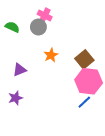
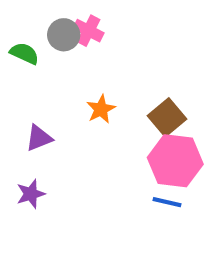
gray circle: (38, 27) -> (64, 35), moved
blue line: (84, 102) -> (167, 202), turned 56

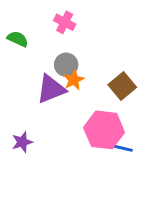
gray circle: (64, 35) -> (66, 65), moved
purple triangle: (39, 138) -> (51, 89), moved, size x1.5
pink hexagon: (175, 161) -> (104, 130), moved

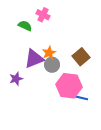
green semicircle: (18, 39) -> (25, 26), moved
gray circle: (66, 65) -> (52, 65), moved
purple star: (22, 142) -> (16, 79), moved

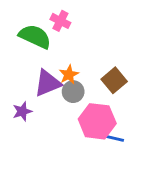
green semicircle: (25, 26) -> (35, 37), size x1.6

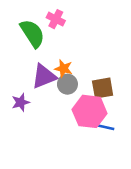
green semicircle: (35, 37) -> (32, 33), turned 32
orange star: (69, 75) -> (64, 69), turned -30
brown square: (114, 80) -> (103, 88), moved, turned 30

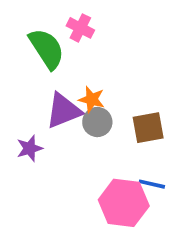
pink hexagon: (90, 111) -> (124, 203), moved

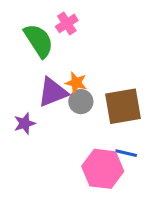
pink cross: (80, 28) -> (67, 23), turned 30
brown square: (148, 128) -> (123, 106), size x1.4

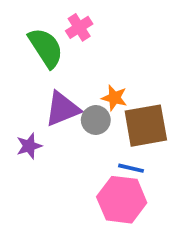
orange star: (76, 83) -> (114, 98), moved
blue line: (126, 153) -> (131, 168), moved

